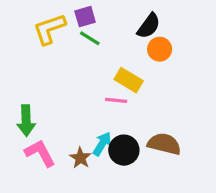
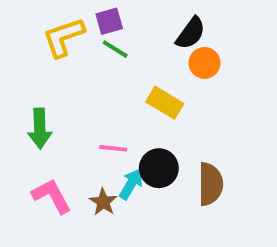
pink line: (116, 100) -> (113, 148), moved
green arrow: (26, 121) -> (40, 128), moved
brown semicircle: (164, 144) -> (210, 184), turned 76
black circle: (124, 150) -> (159, 168), moved

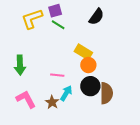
orange circle: (204, 63) -> (88, 65), moved
black circle: (159, 168) -> (90, 86), moved

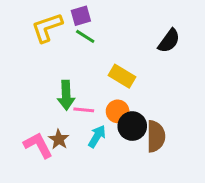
black semicircle: (96, 17) -> (169, 41), moved
green arrow: (20, 65) -> (66, 95), moved
orange circle: (88, 65) -> (118, 111), moved
brown star: (52, 102) -> (59, 139), moved

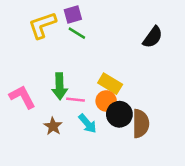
yellow rectangle: (122, 76) -> (110, 84), moved
cyan arrow: (97, 136) -> (88, 124), turned 108
pink L-shape: (38, 145) -> (22, 97), moved

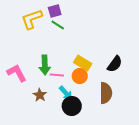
black semicircle: (153, 37) -> (115, 64), moved
black circle: (119, 114) -> (72, 106), moved

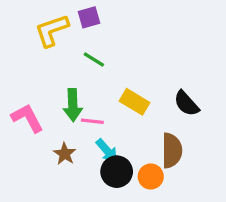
green line: (58, 25) -> (94, 60), moved
black semicircle: (115, 64) -> (186, 103), turned 102
orange circle: (80, 76) -> (151, 176), moved

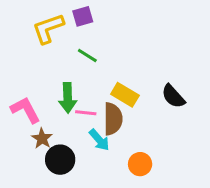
brown semicircle: (172, 151) -> (113, 119), moved
brown star: (65, 154) -> (42, 138), moved
black circle: (117, 172) -> (60, 160), moved

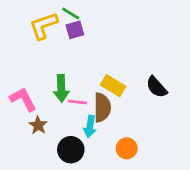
purple square: (83, 16) -> (75, 30), moved
green line: (87, 56) -> (71, 13), moved
cyan arrow: (99, 140) -> (90, 127), turned 50
black circle: (60, 160) -> (71, 150), moved

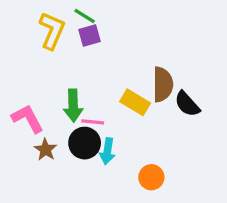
yellow L-shape: (44, 26) -> (52, 31), turned 132
brown semicircle: (102, 107) -> (163, 84), moved
black circle: (71, 150) -> (85, 143), moved

